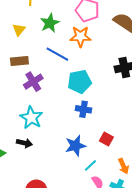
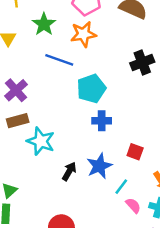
brown rectangle: (19, 61) -> (18, 121), moved
purple cross: (33, 82) -> (16, 90), moved
black arrow: (24, 143) -> (69, 171), moved, turned -63

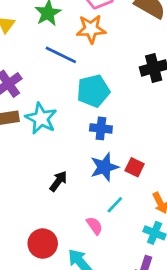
cyan star: (41, 141) -> (41, 118), moved
blue star: (99, 166) -> (104, 167), moved
pink semicircle: (133, 205) -> (94, 226), moved

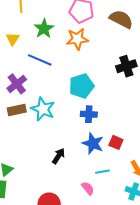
blue line: (61, 55) -> (40, 60), moved
blue star: (104, 167) -> (93, 143), turned -30
cyan line: (115, 205) -> (102, 172), turned 40

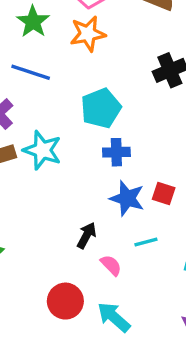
black arrow: (59, 156) -> (87, 235), moved
pink semicircle: (88, 188) -> (111, 265), moved

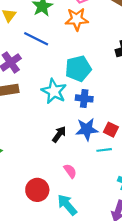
cyan star: (42, 150) -> (54, 91), moved
blue star: (127, 198) -> (87, 129), turned -30
black arrow: (87, 235) -> (59, 134), moved
cyan line: (146, 242) -> (104, 150), moved

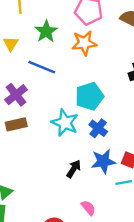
blue cross: (84, 98) -> (98, 128), turned 35

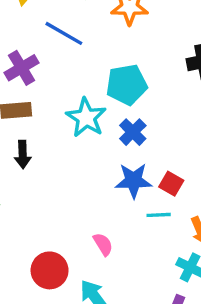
black arrow: (74, 169) -> (23, 155), moved, turned 138

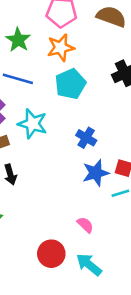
cyan pentagon: (127, 85) -> (70, 84), moved
cyan star: (86, 118) -> (33, 124), moved

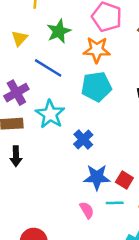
blue cross: (86, 138) -> (83, 139), moved
pink semicircle: (85, 225) -> (87, 210), moved

